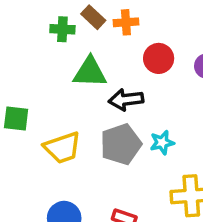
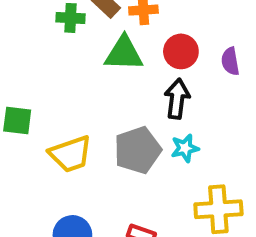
green triangle: (90, 72) -> (124, 53), moved
black arrow: (126, 100) -> (177, 99), moved, turned 104

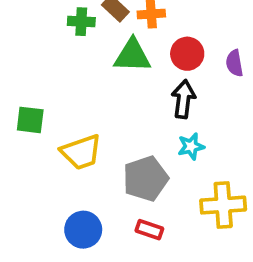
gray pentagon: (138, 150) -> (146, 179), moved

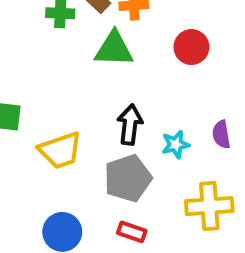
red circle: (187, 54) -> (191, 47), moved
purple semicircle: (235, 63) -> (221, 134), moved
black arrow: (183, 99) -> (130, 125), moved

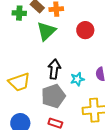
green triangle: (114, 49) -> (46, 31), turned -45

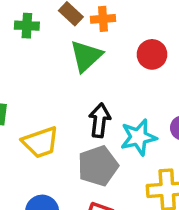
green cross: (19, 13) -> (27, 26), moved
cyan star: (77, 79) -> (138, 137), size x1.5

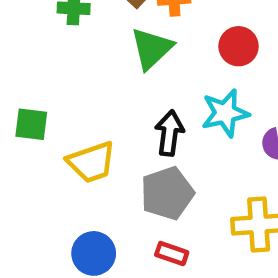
cyan star: (138, 137) -> (225, 113), moved

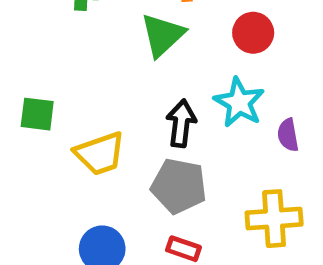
cyan star: (225, 113) -> (239, 102), turned -30
gray pentagon: (167, 193) -> (179, 186), turned 30

